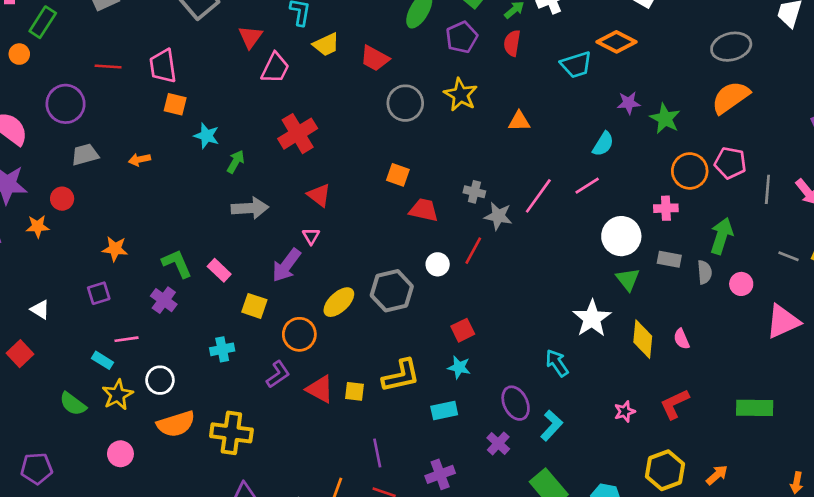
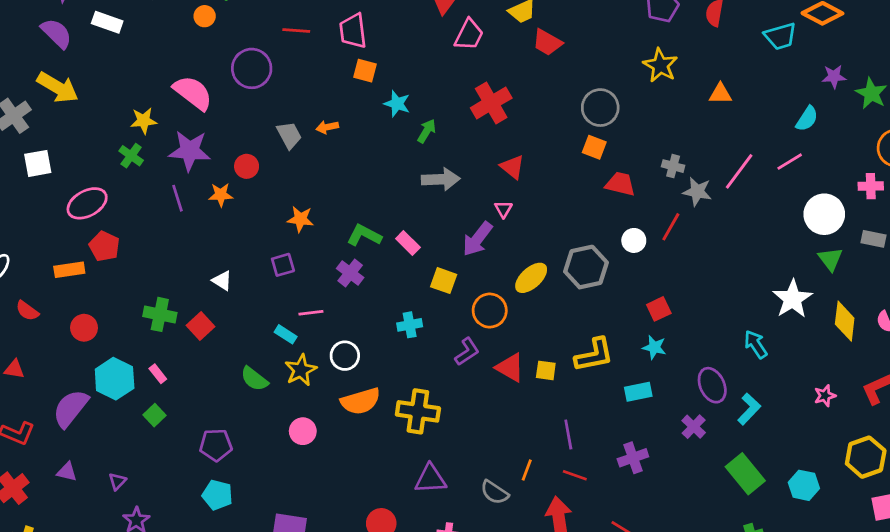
red trapezoid: (375, 58) -> (547, 42), moved
gray circle: (405, 103) -> (600, 108), moved
gray trapezoid: (85, 155) -> (289, 135), moved, turned 76
green L-shape: (177, 264) -> (364, 235), turned -40

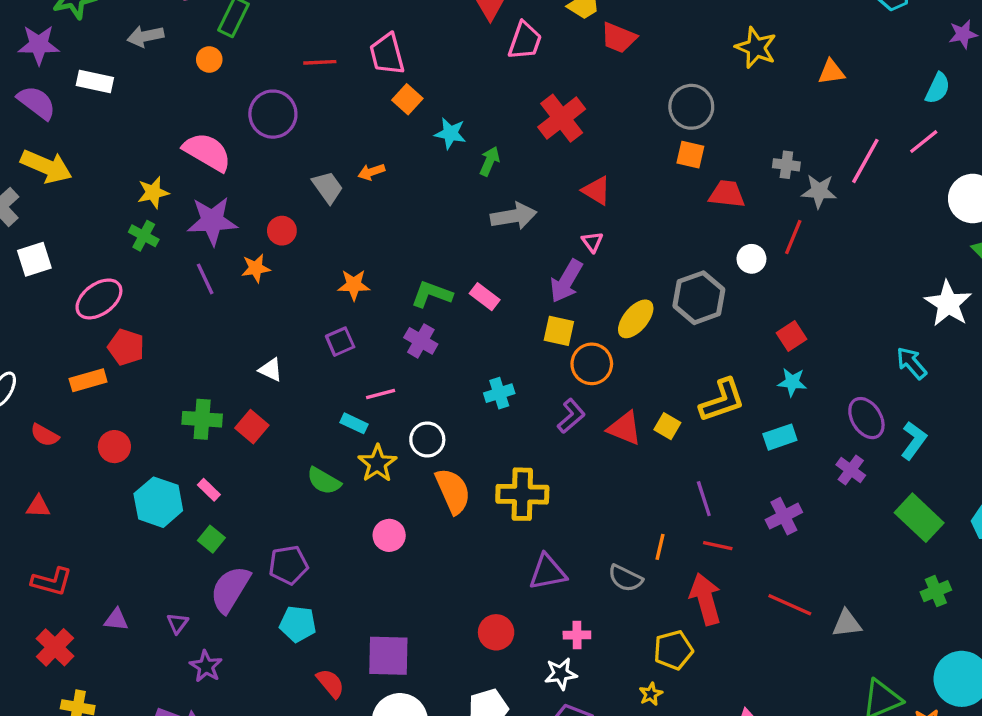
orange square: (365, 71) -> (407, 99), turned 35
yellow square: (444, 281) -> (559, 331), moved
yellow square: (546, 370) -> (667, 426), turned 30
orange semicircle: (361, 401) -> (453, 491), turned -90
purple semicircle: (71, 408) -> (230, 589), moved

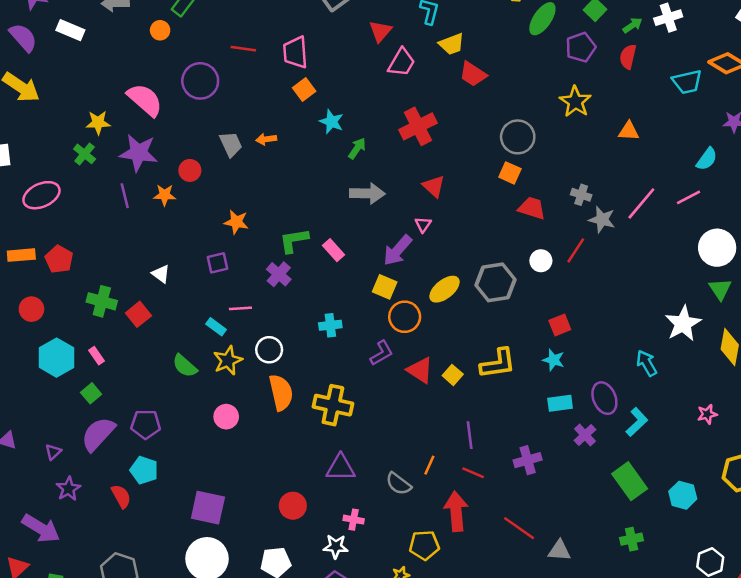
green L-shape: (432, 294) -> (294, 241), turned -40
red pentagon: (126, 347) -> (59, 259), moved
cyan rectangle: (780, 437) -> (560, 403), moved
red semicircle: (330, 683) -> (121, 496), moved

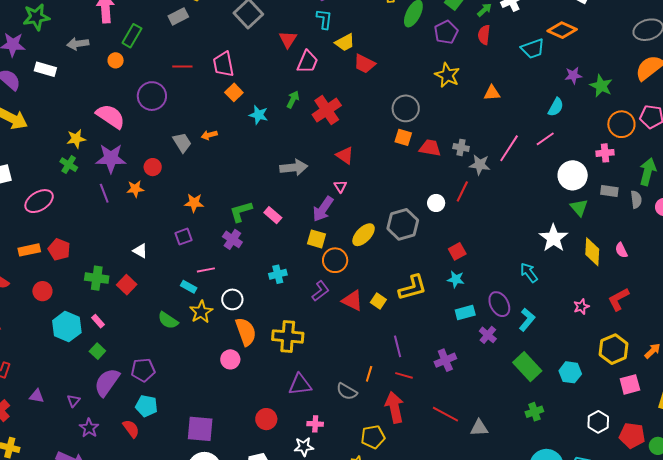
green arrow: (357, 148) -> (293, 99), moved
red trapezoid: (532, 208) -> (430, 148), moved
pink circle: (226, 417) -> (230, 359), moved

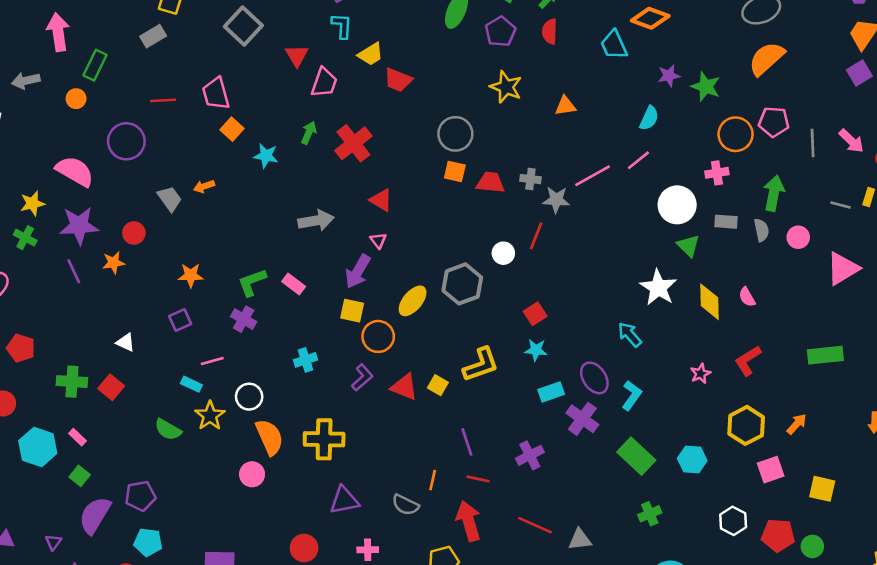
cyan trapezoid: (533, 49) -> (614, 45), turned 90
pink line: (509, 148) -> (593, 176), turned 32
purple cross: (488, 335) -> (582, 419), size x1.4

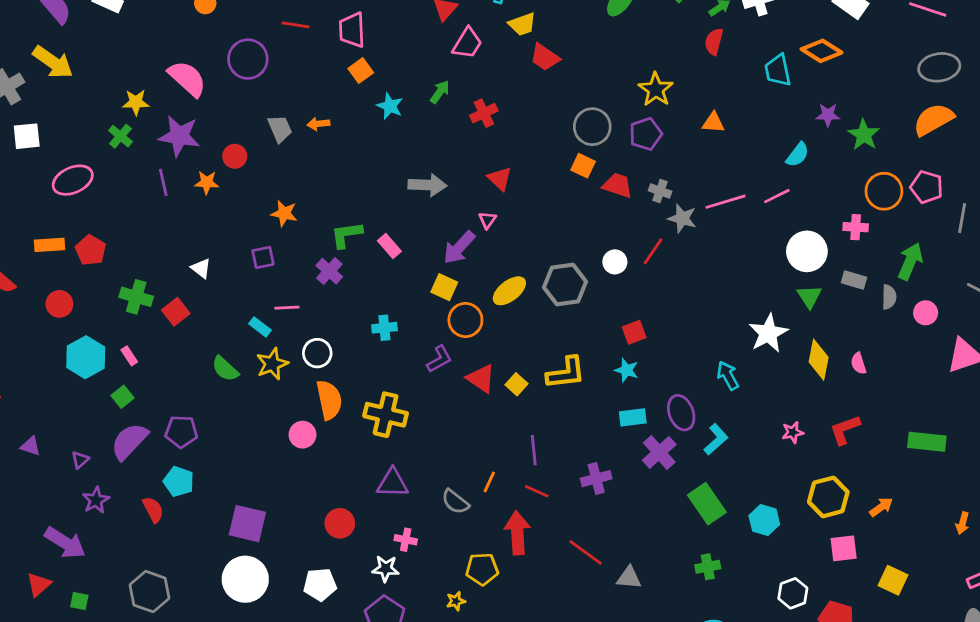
purple pentagon: (500, 32) -> (646, 134), moved
red cross: (353, 143) -> (484, 113), size x0.7

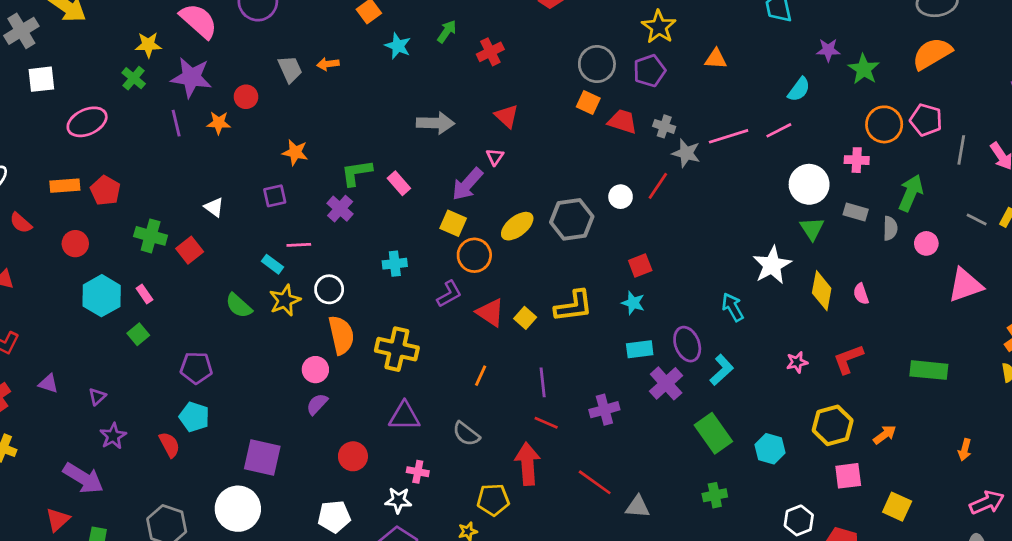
purple semicircle: (129, 441) -> (317, 404), moved, size x0.6
orange line: (489, 482) -> (481, 376), moved
white circle: (245, 579) -> (238, 509), moved

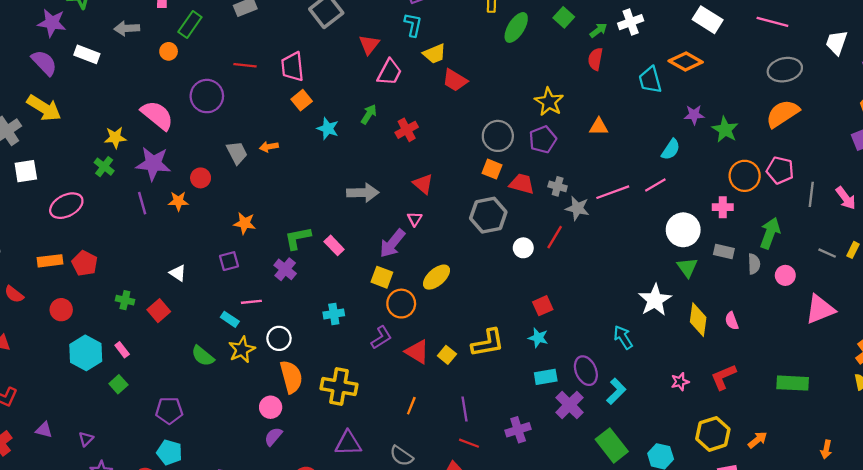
gray hexagon: (572, 219) -> (488, 215), moved
green cross: (151, 236) -> (125, 300), size x0.7

